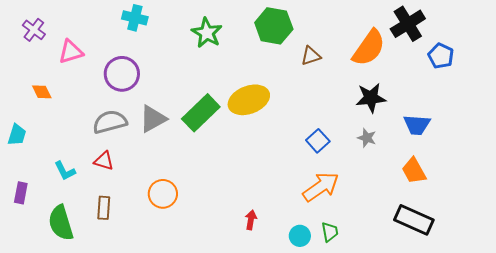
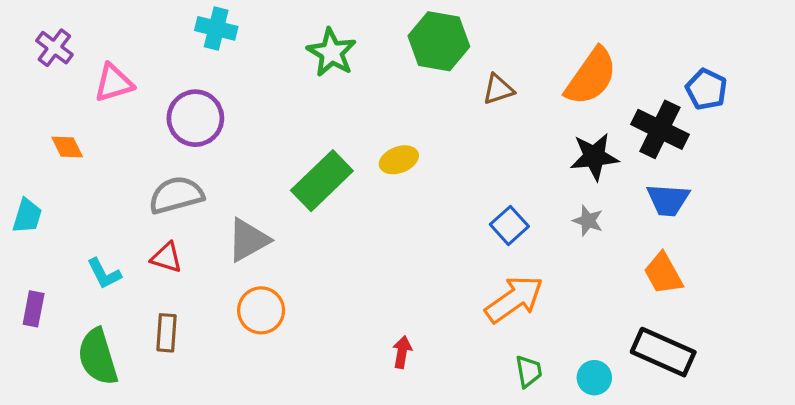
black cross: (408, 24) -> (660, 129), moved, turned -32
yellow ellipse: (249, 100) -> (399, 160), size x0.6
gray triangle: (153, 119) -> (248, 240), moved
cyan circle: (300, 236) -> (594, 378), moved

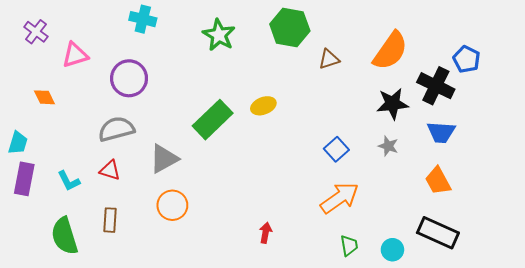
purple rectangle: (34, 309) -> (24, 179), moved, size x1.4

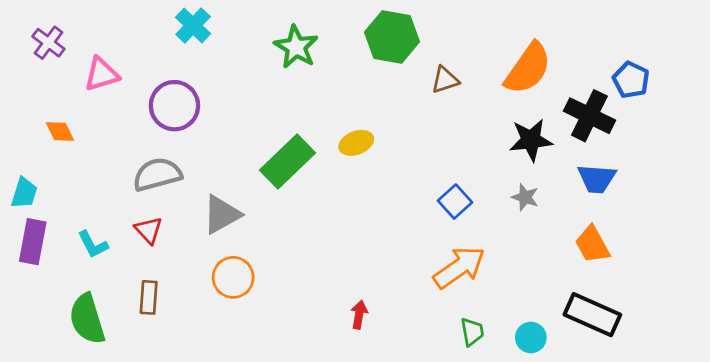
cyan cross: (143, 19) -> (193, 26), turned 30
red triangle: (110, 170) -> (149, 230), turned 30

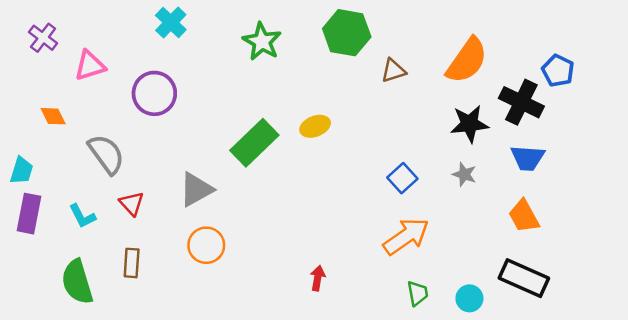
gray semicircle: (157, 174) -> (106, 154), moved, turned 69

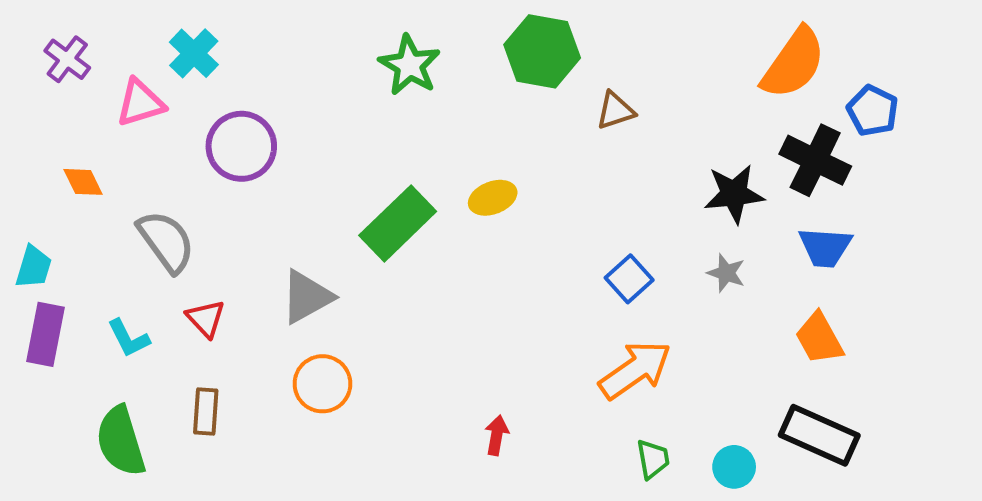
cyan cross: (171, 23) -> (194, 53), moved
orange semicircle: (467, 60) -> (793, 63), moved

